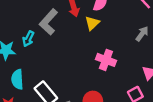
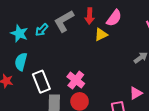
pink cross: (106, 60) -> (76, 80), moved

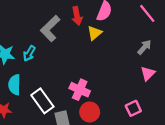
cyan arrow: (42, 30) -> (29, 53), moved
pink triangle: (136, 93) -> (148, 74), moved

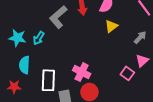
yellow triangle: (95, 33) -> (111, 26), moved
white rectangle: (42, 101) -> (48, 80), turned 35
pink square: (133, 108) -> (127, 73), moved, turned -32

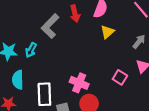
pink square: (127, 73) -> (120, 77), moved

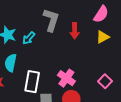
red arrow: (75, 14) -> (75, 31), moved
gray L-shape: (50, 26) -> (51, 20), turned 140

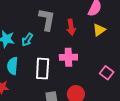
pink cross: (66, 78) -> (68, 57), moved, turned -30
white rectangle: (32, 82) -> (43, 69), moved

